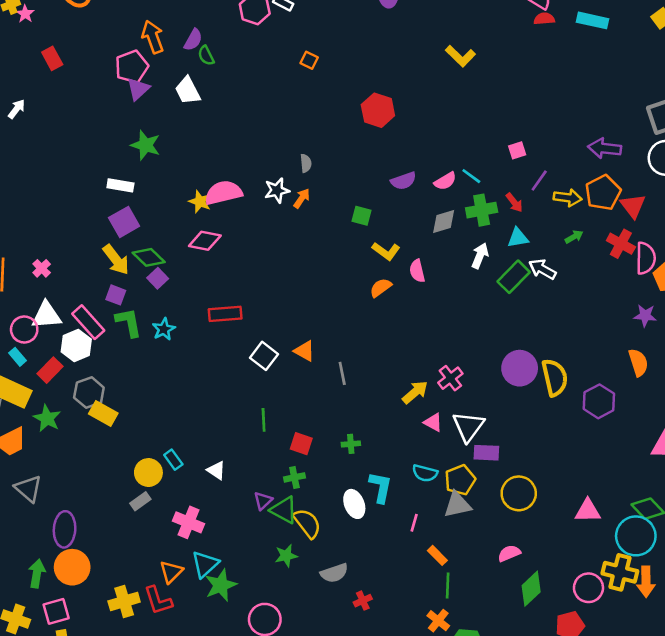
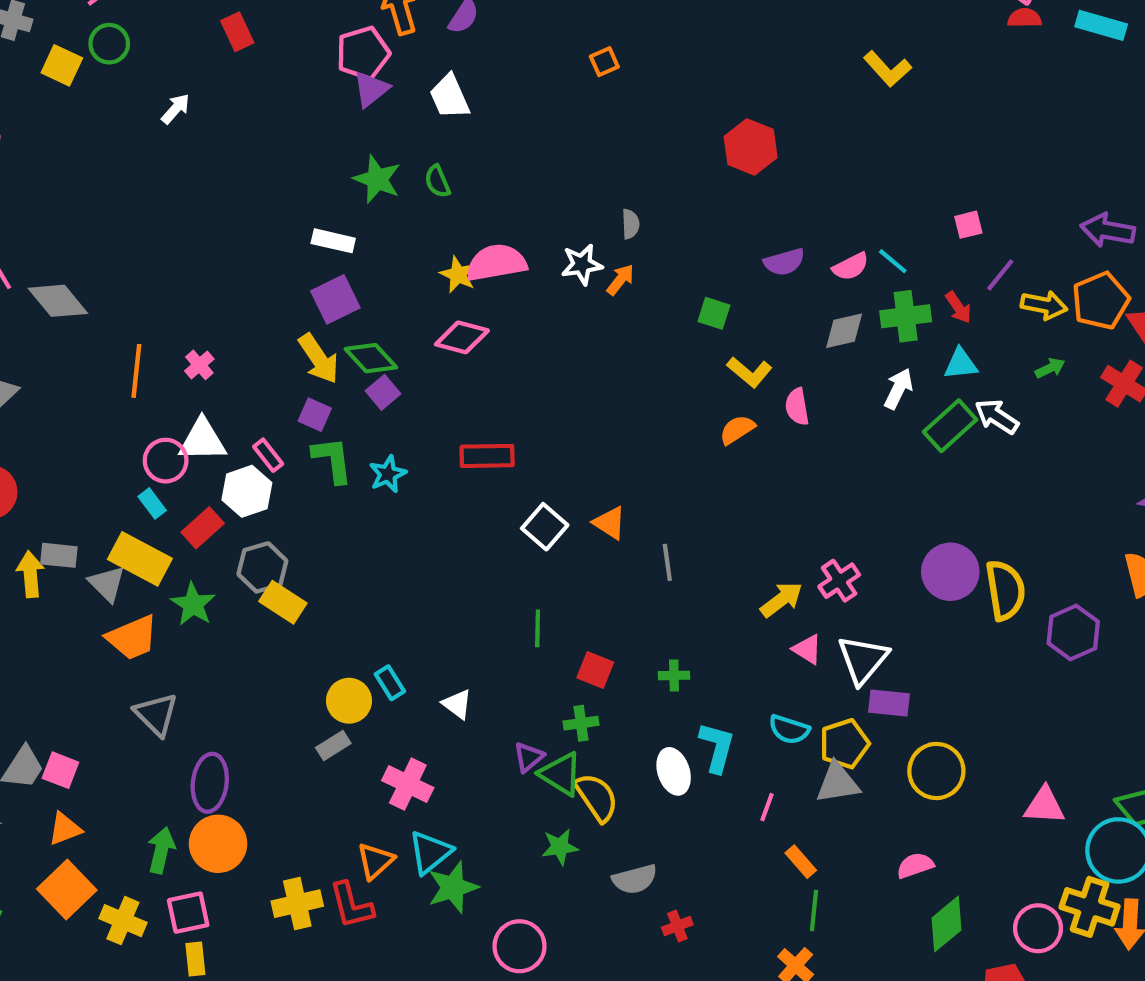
green semicircle: (206, 56) -> (437, 181), moved
orange square: (309, 60) -> (604, 62), moved, turned 36
pink rectangle: (88, 322) -> (268, 455), size x0.6

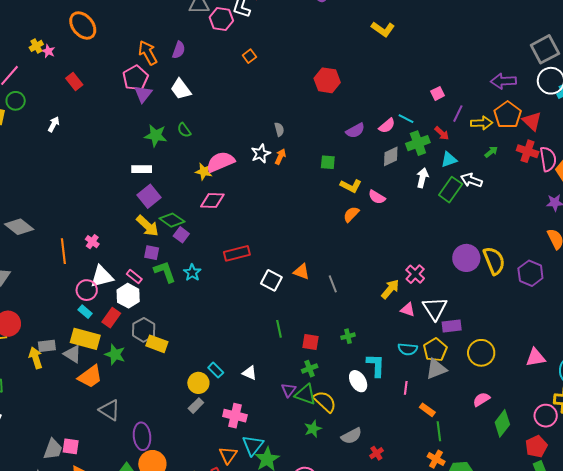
pink semicircle: (797, 407) -> (377, 197), turned -36

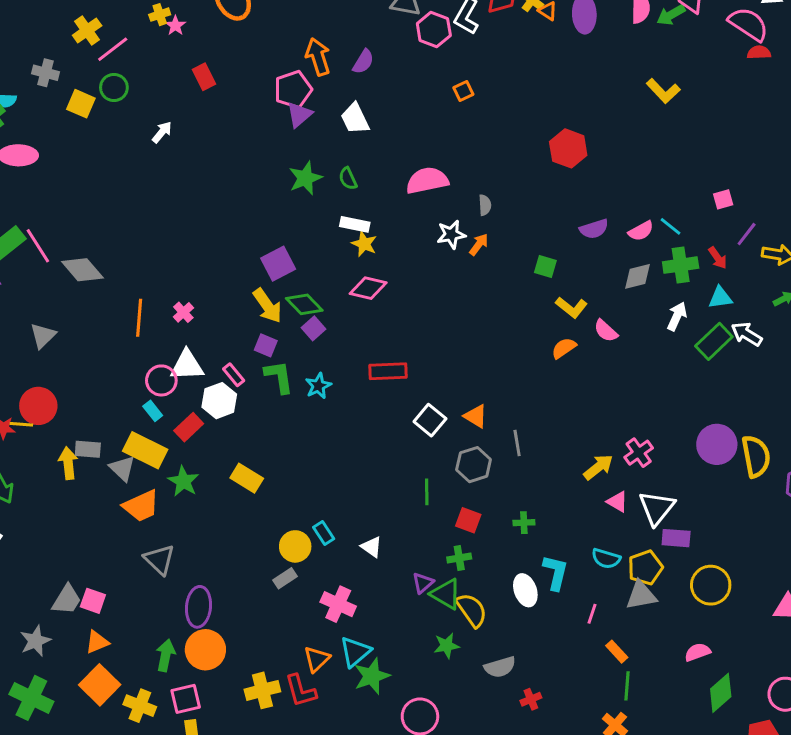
green star: (156, 136) -> (305, 178), turned 30
pink semicircle: (220, 162) -> (427, 181), moved
white rectangle: (142, 169) -> (355, 224), moved
gray hexagon: (144, 330) -> (474, 465), moved

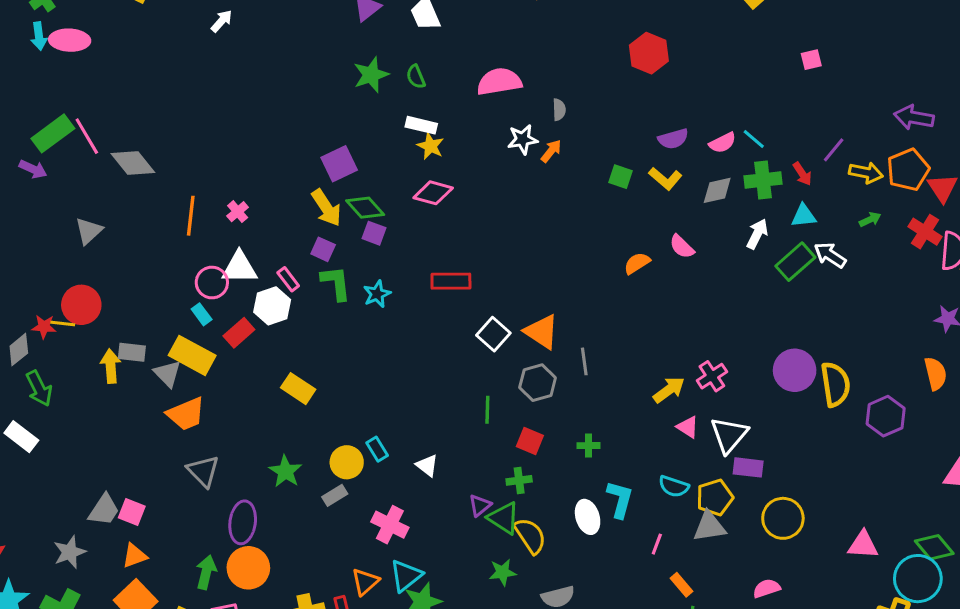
pink square: (723, 199) -> (811, 60), moved
yellow L-shape: (571, 307) -> (665, 179), moved
purple square: (313, 328) -> (374, 233), turned -30
orange triangle: (476, 416) -> (542, 332), size x1.4
green star: (183, 481) -> (285, 471), moved

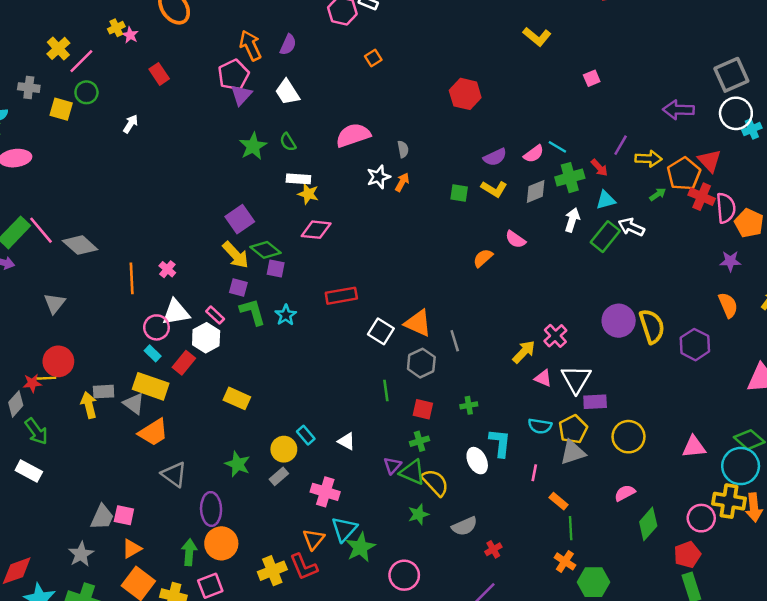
orange pentagon: (908, 170) -> (684, 174), moved

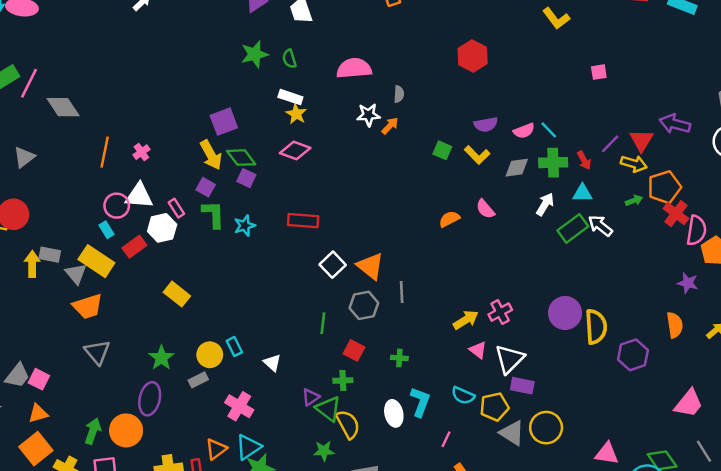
red triangle: (710, 161) -> (641, 140), moved
pink line: (41, 230) -> (29, 83), turned 52
gray triangle: (573, 452) -> (512, 433), moved, turned 36
purple ellipse: (211, 509) -> (150, 399), moved

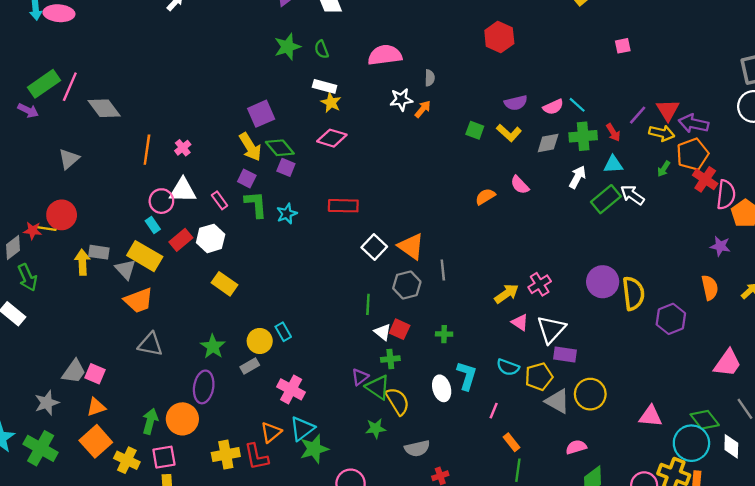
purple arrow: (675, 124) -> (694, 124), moved
green arrow: (634, 200) -> (664, 169), turned 147
white hexagon: (162, 228) -> (211, 238), moved
gray triangle: (97, 352) -> (150, 344), turned -36
white triangle: (272, 363) -> (383, 332), moved

